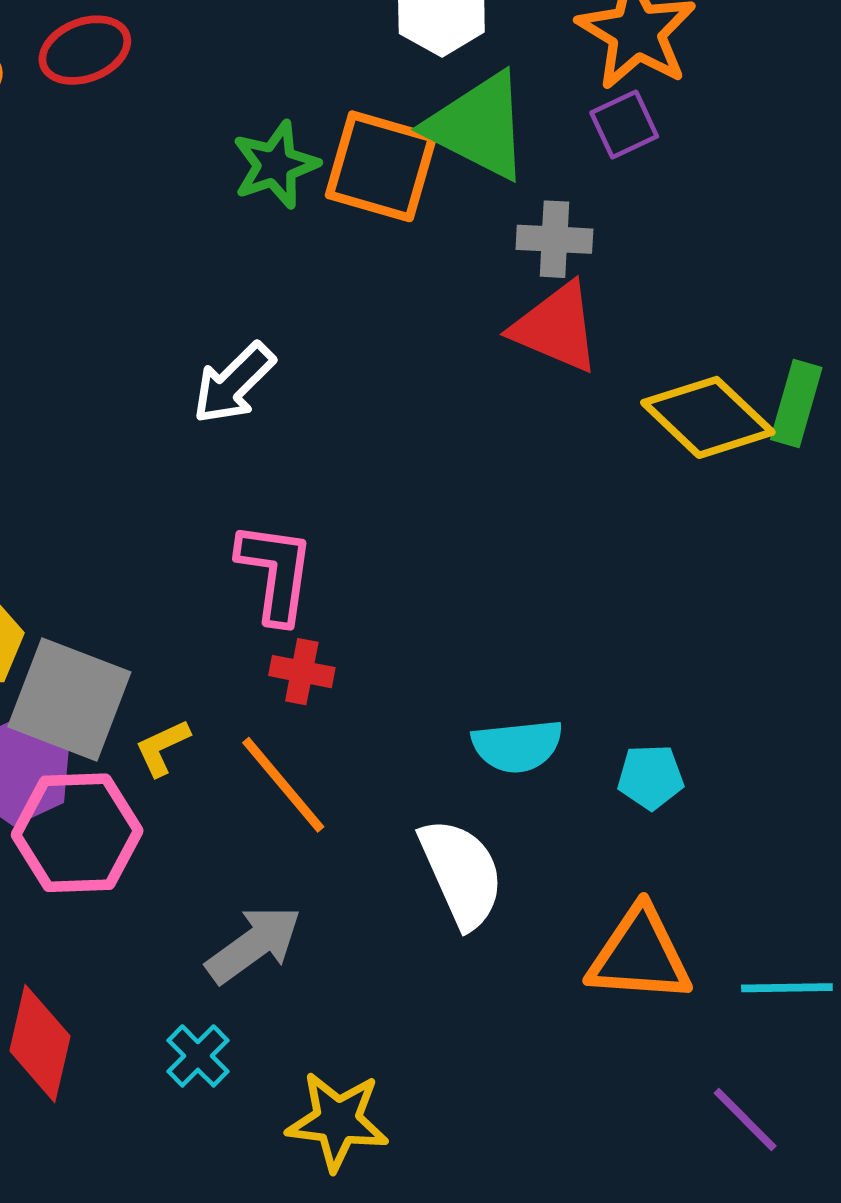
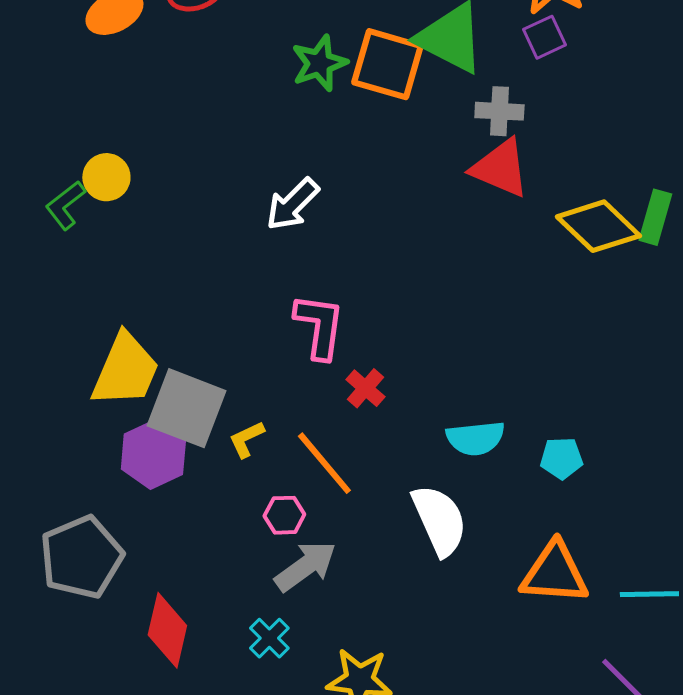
red cross: (302, 672) -> (365, 388), moved, turned 30
pink hexagon: (77, 833) -> (284, 515), moved, size x0.5

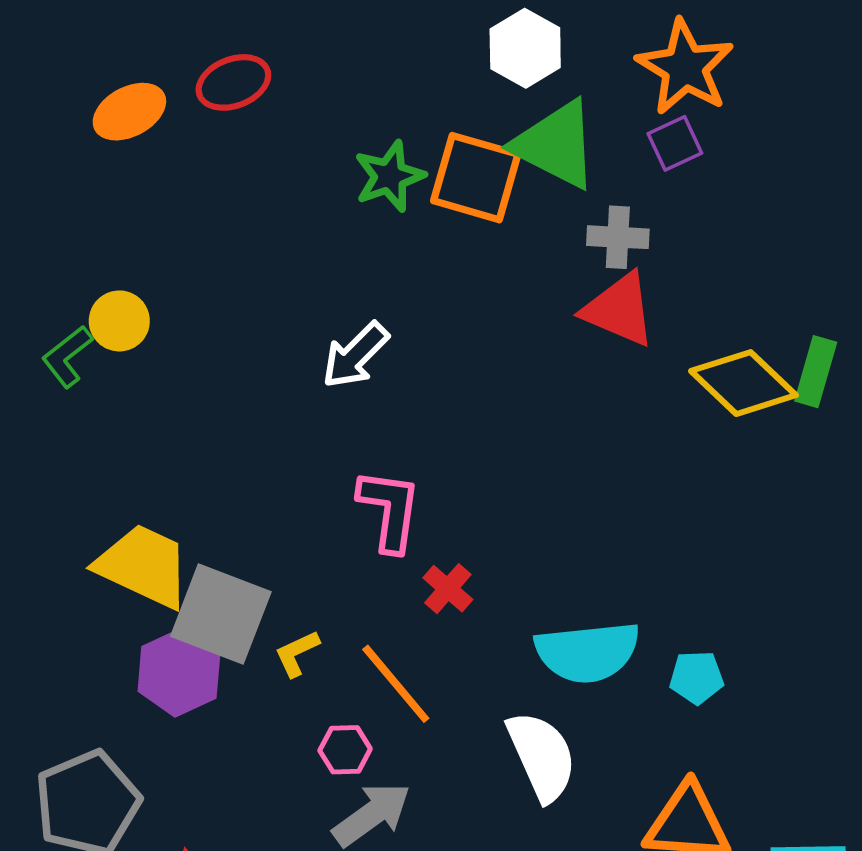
yellow trapezoid: (125, 370) -> (143, 566), turned -88
cyan semicircle: (475, 438) -> (587, 652), size x1.4

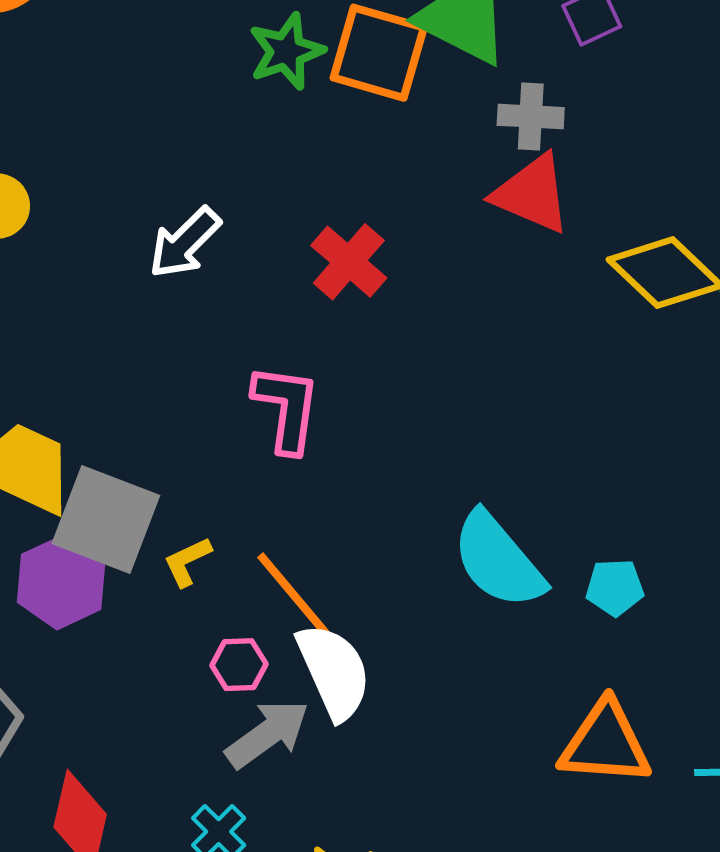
white arrow: (355, 355) -> (185, 243), moved
red cross: (448, 589) -> (349, 262), moved, size x1.4
cyan semicircle: (587, 652) -> (498, 560), turned 56
white semicircle: (542, 756) -> (334, 671), moved

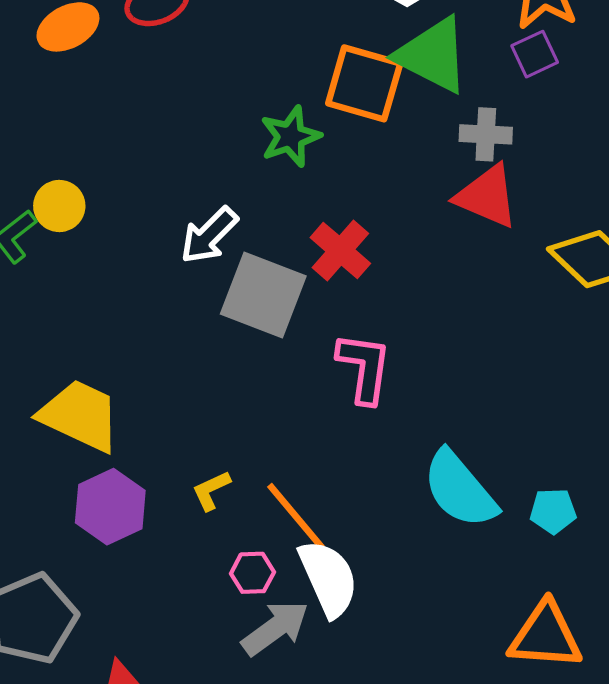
green star: (286, 51) -> (290, 137), moved
pink L-shape: (286, 408) -> (364, 368), moved
gray square: (106, 520) -> (263, 295), moved

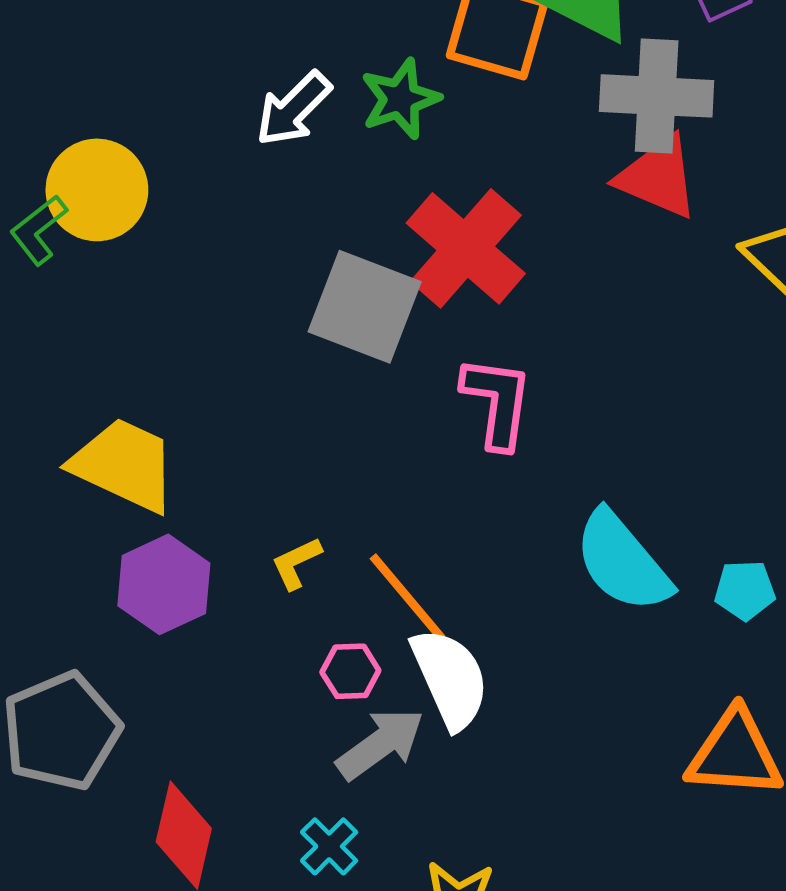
gray cross: (486, 134) -> (657, 96), size x1.6
yellow circle: (59, 206) -> (97, 190), size x1.5
white arrow: (209, 235) -> (293, 109), moved
red cross: (340, 251) -> (466, 248), size x1.5

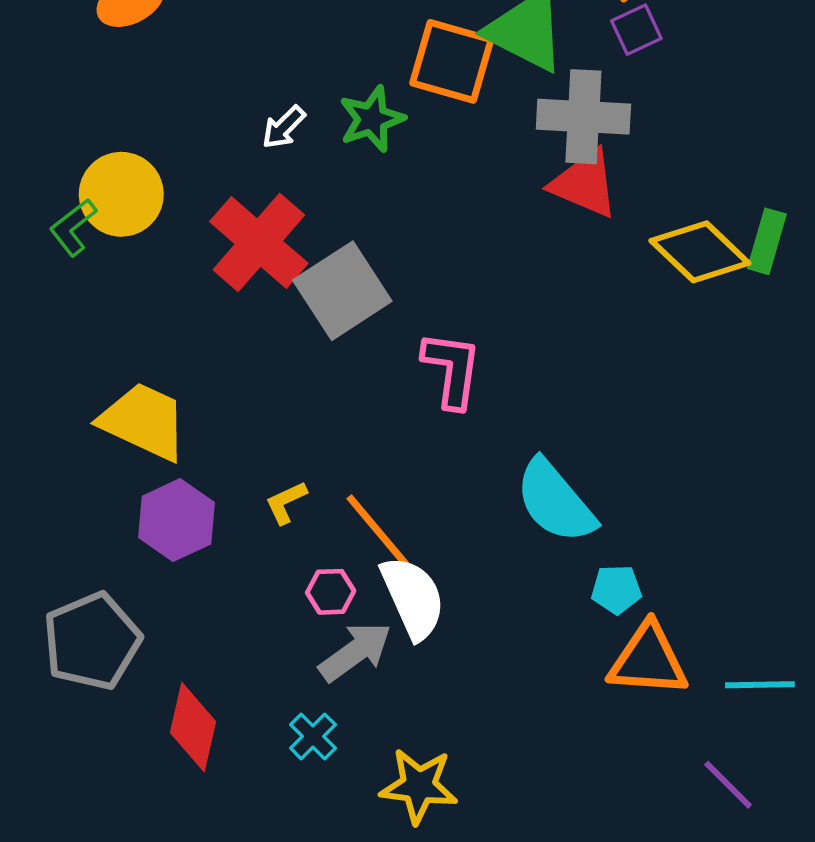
white arrow: (293, 109) -> (284, 127), size x0.7
red cross: (466, 248) -> (259, 242), moved
gray square: (365, 307) -> (342, 291), turned 36
cyan pentagon: (745, 590) -> (616, 589), moved

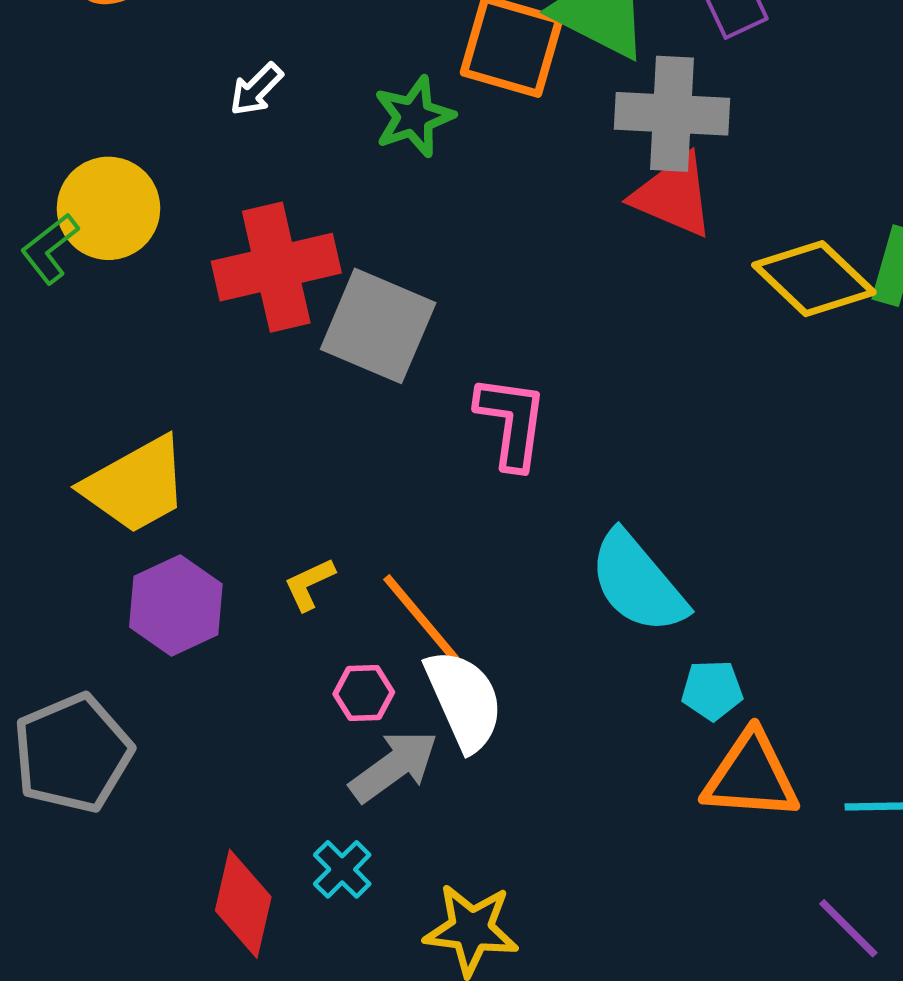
white arrow: (284, 127) -> (256, 89), moved
red cross: (259, 242) -> (276, 267), turned 36
gray square: (342, 291) -> (378, 326), turned -34
yellow trapezoid: (144, 421) -> (136, 485), turned 126
red diamond: (193, 727) -> (243, 904), moved

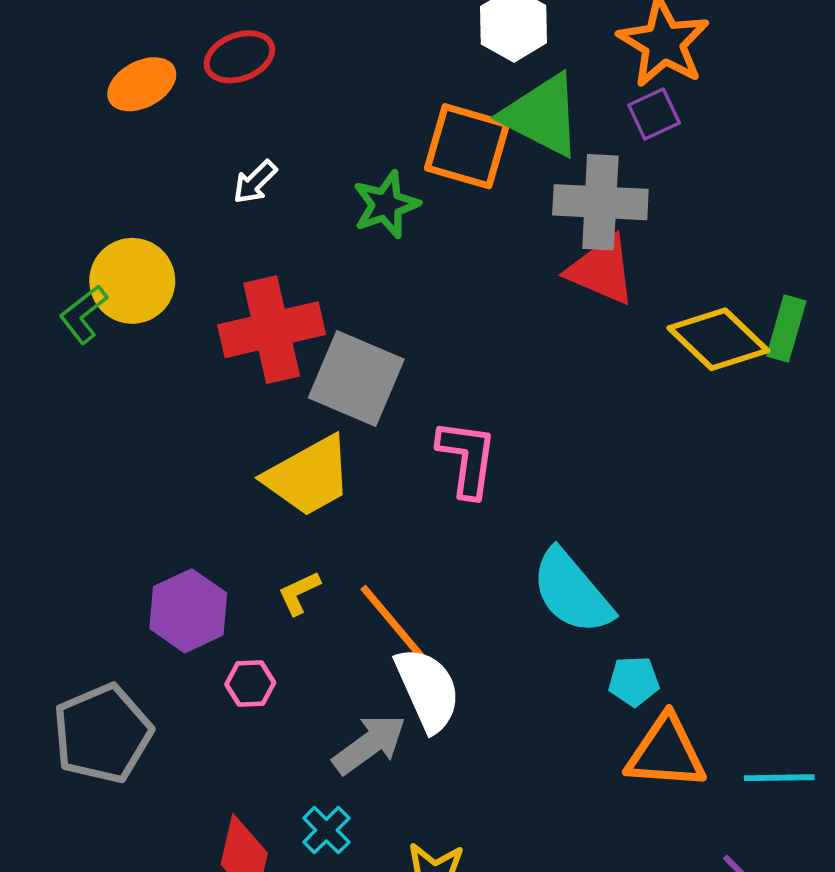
yellow trapezoid: (136, 485) -> (309, 476), moved
pink hexagon: (364, 693) -> (250, 684), moved

